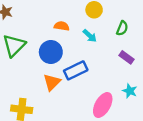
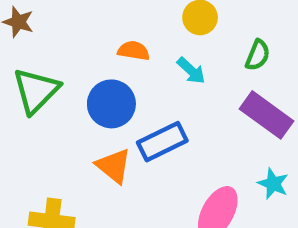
purple rectangle: (127, 57) -> (267, 115), size x1.6
orange triangle: (52, 82) -> (114, 166), turned -36

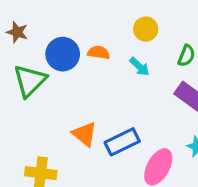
blue circle: (111, 104) -> (63, 54), moved
blue rectangle: (162, 142) -> (122, 142), moved

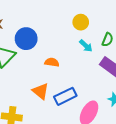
orange semicircle: (99, 53) -> (52, 62), moved
cyan arrow: (139, 67) -> (86, 46), moved

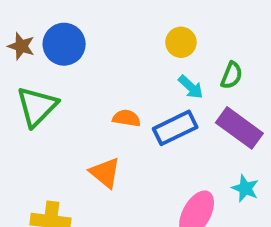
blue circle: (26, 39) -> (64, 44), moved
blue rectangle: (65, 96) -> (175, 128), moved

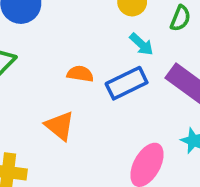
green semicircle: (232, 75) -> (180, 18), moved

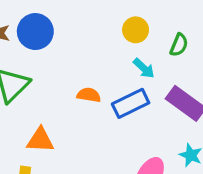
orange triangle: (60, 126) -> (40, 140), moved, turned -36

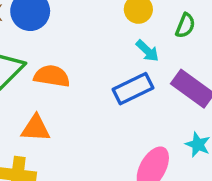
orange semicircle: (89, 95) -> (52, 76), moved, size x1.4

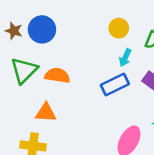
cyan arrow: (147, 51) -> (125, 58), turned 72

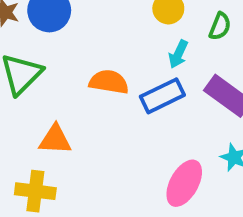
orange semicircle: (57, 76) -> (109, 82), moved

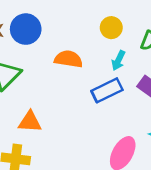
orange semicircle: (109, 82) -> (68, 59), moved

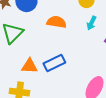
blue rectangle: (107, 90) -> (54, 63), moved

